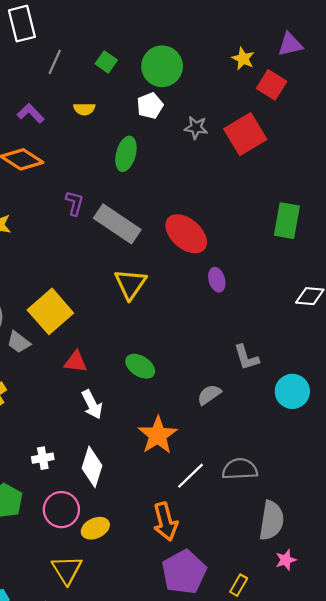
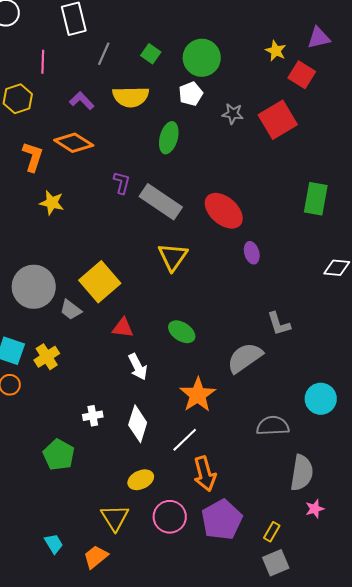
yellow semicircle: (84, 109) -> (131, 97), size x1.8
cyan circle: (292, 391) -> (321, 399), moved
gray semicircle: (209, 395) -> (245, 358), size x1.6
white line: (191, 476) -> (185, 440), moved
pink circle: (61, 510) -> (170, 517), moved

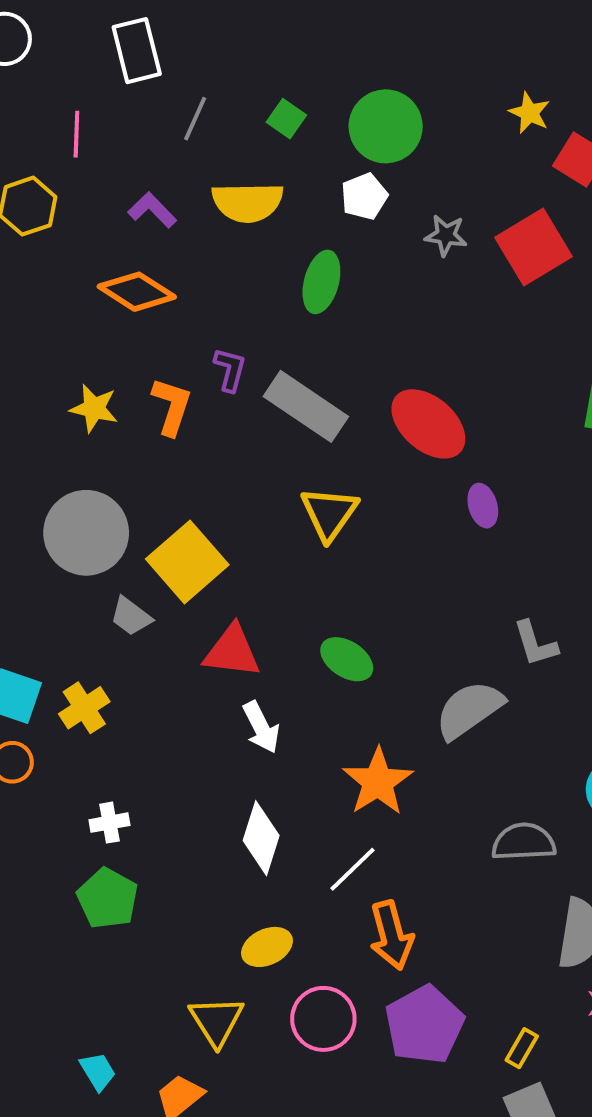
orange L-shape: (33, 157) -> (172, 406), moved
gray circle: (34, 287) -> (86, 533), moved
red triangle: (123, 328) -> (232, 651), size x1.4
white cross: (93, 416) -> (109, 823), moved

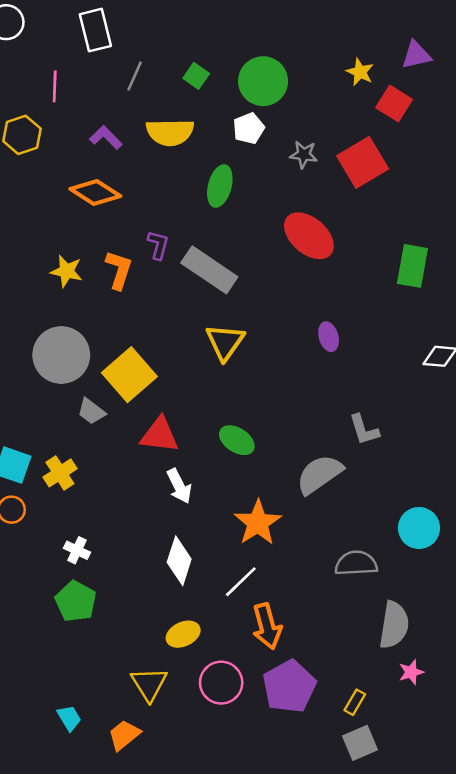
red ellipse: (428, 424) -> (309, 236), moved
white cross: (109, 823) -> (77, 550), turned 35

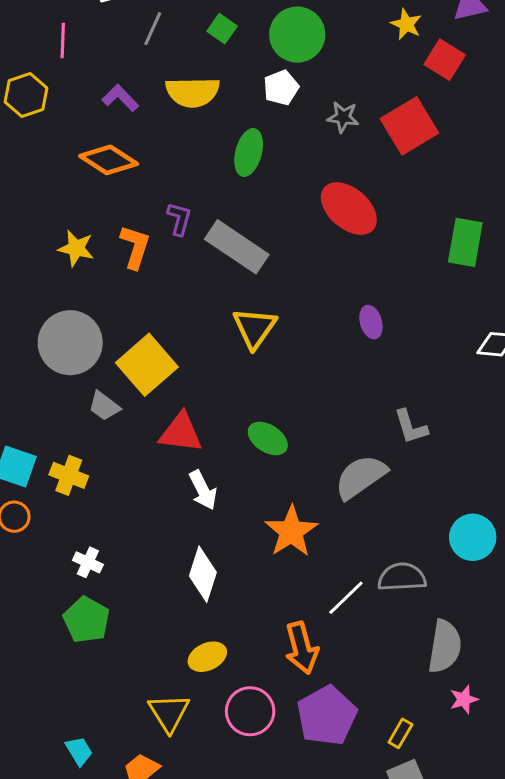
yellow cross: (60, 473) -> (69, 475), turned -36
white line: (241, 582) -> (346, 598), moved

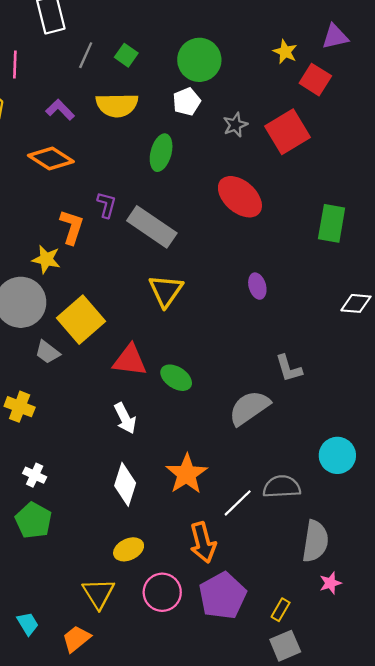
green square: (222, 29) -> (126, 55), moved
gray star: (343, 117) -> (235, 125), turned -30
yellow star: (76, 248) -> (46, 259), moved
red triangle: (181, 433) -> (130, 360), moved
orange star: (291, 531) -> (187, 474), moved

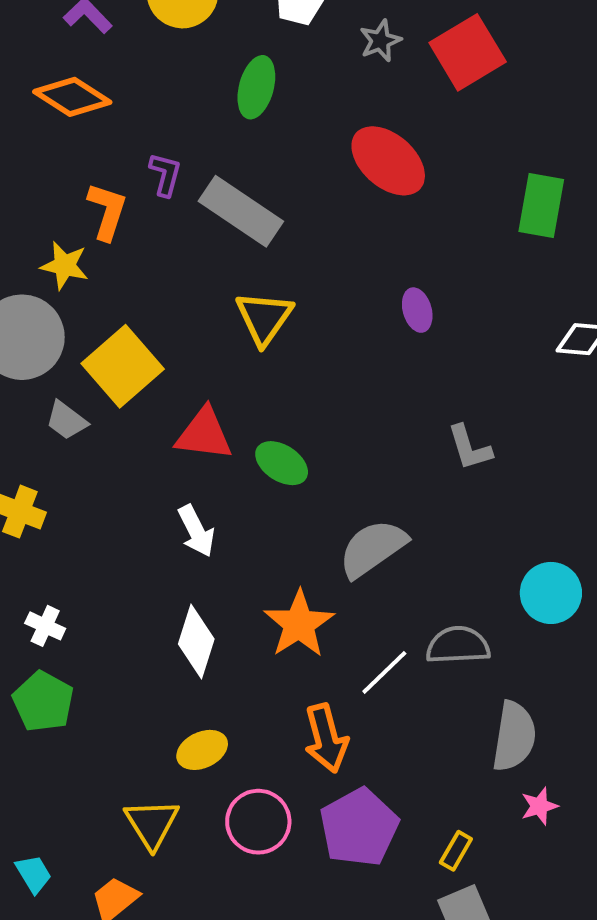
gray semicircle: (249, 408) -> (373, 548), moved

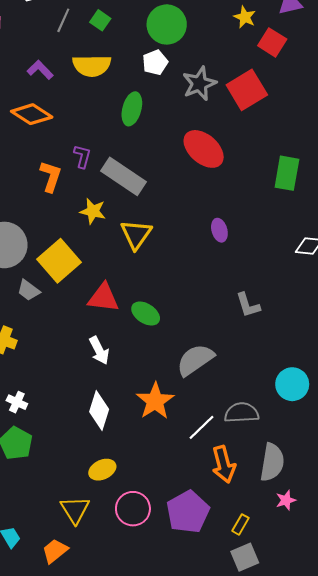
gray star: (380, 41) -> (199, 84), size x1.5
yellow star: (65, 265) -> (93, 211), moved
orange arrow: (326, 738) -> (224, 464), moved

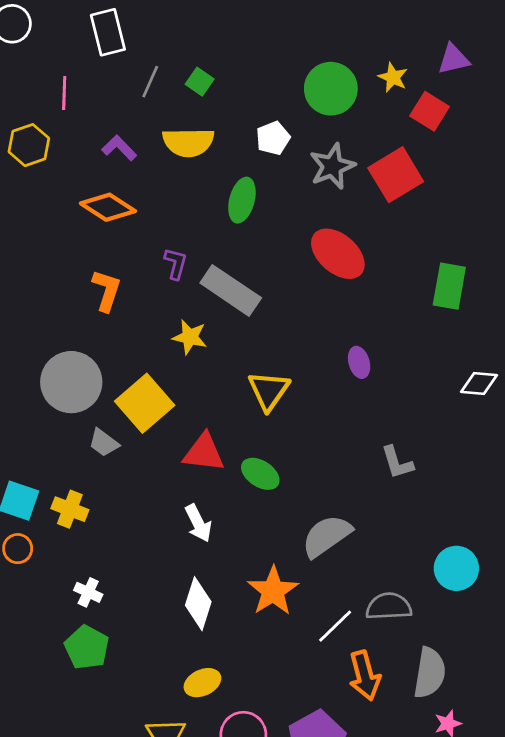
green circle: (167, 24) -> (331, 89), moved
orange L-shape: (51, 176) -> (107, 290), moved
yellow triangle: (136, 234) -> (269, 391), moved

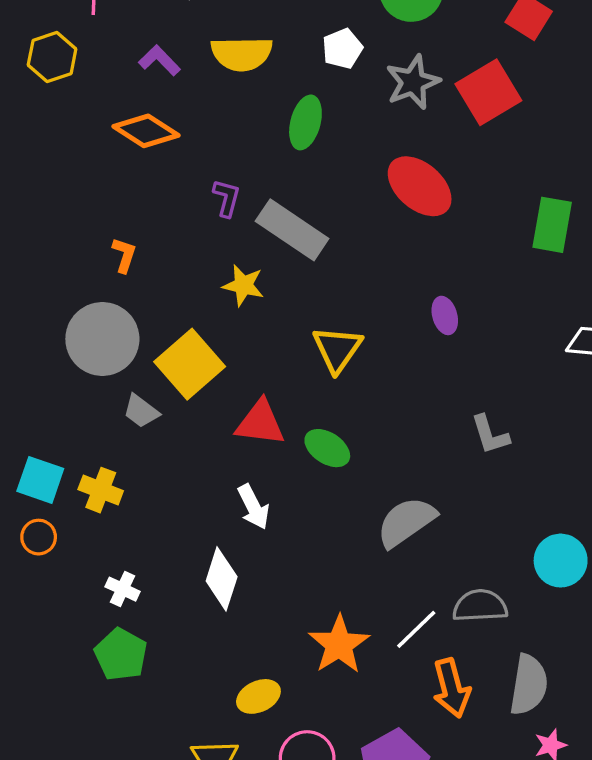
orange L-shape: (107, 290) -> (124, 255), moved, size x0.7
orange star: (273, 591) -> (339, 644), moved
white diamond: (198, 604) -> (222, 579), moved

